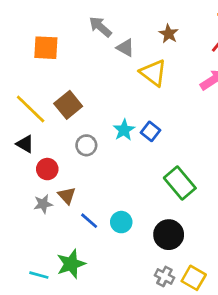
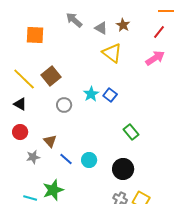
gray triangle: (125, 48) -> (101, 28), moved
red circle: (47, 169) -> (20, 132), moved
green rectangle: (180, 183) -> (131, 132), size x0.7
gray star: (43, 204) -> (33, 157), moved

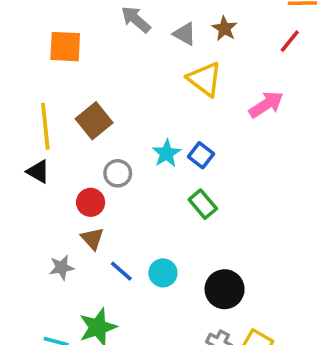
pink arrow: (155, 58) -> (266, 105), moved
yellow line: (24, 79) -> (45, 126), turned 40
red circle: (20, 132) -> (91, 202), moved
green rectangle: (131, 132) -> (203, 204), moved

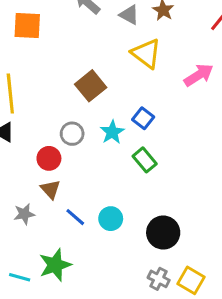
brown square: (94, 121) -> (91, 86), moved
cyan star: (167, 153) -> (112, 132), moved

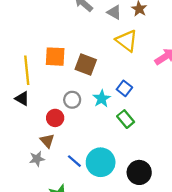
orange square: (27, 26) -> (55, 57), moved
brown square: (91, 86) -> (86, 65), turned -30
brown triangle: (50, 189) -> (47, 141), moved
cyan circle: (111, 219) -> (101, 162), size x1.6

